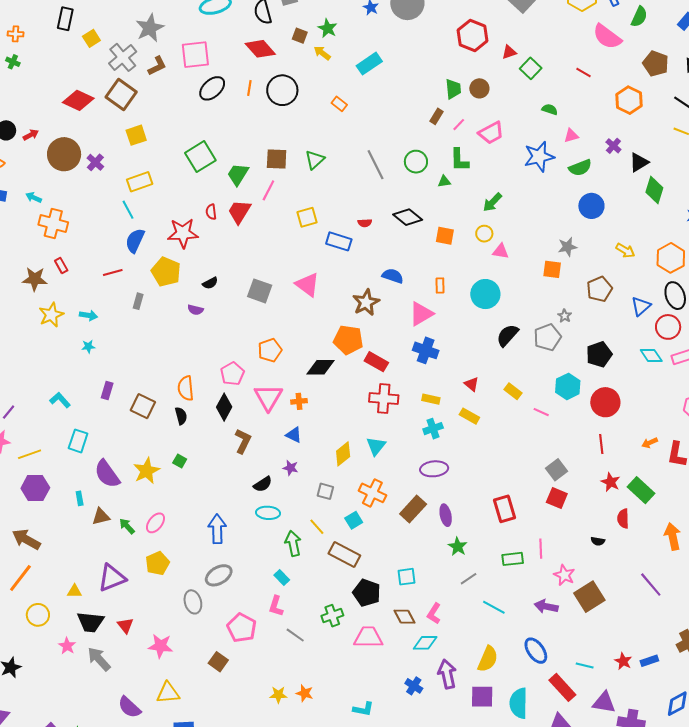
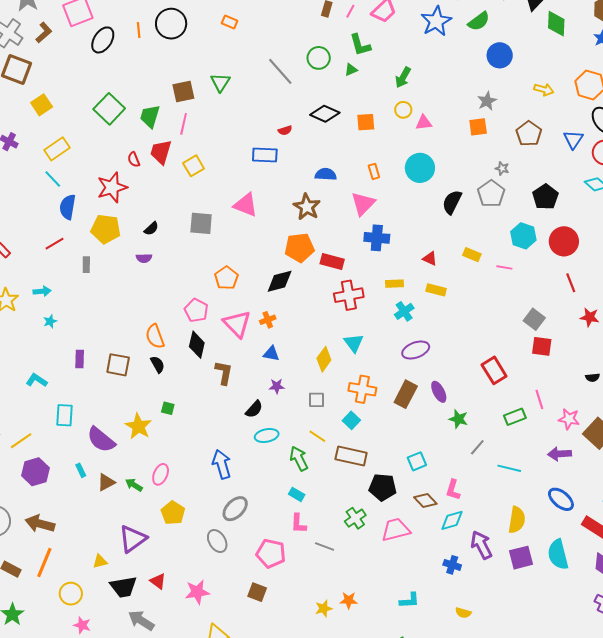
yellow square: (307, 217) -> (194, 166), moved
pink star: (67, 646) -> (82, 625), moved

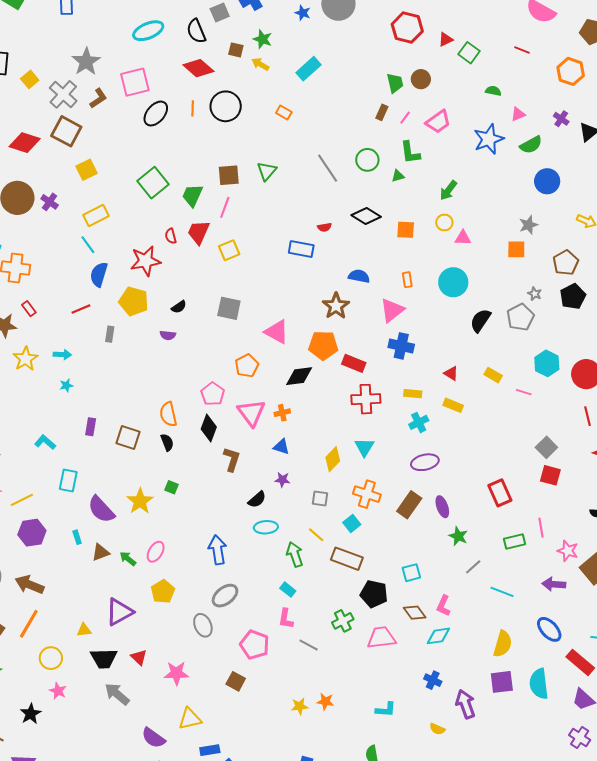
black pentagon: (545, 197) -> (573, 297), moved
pink triangle: (246, 205) -> (277, 332), moved
purple arrow: (481, 545) -> (466, 704), moved

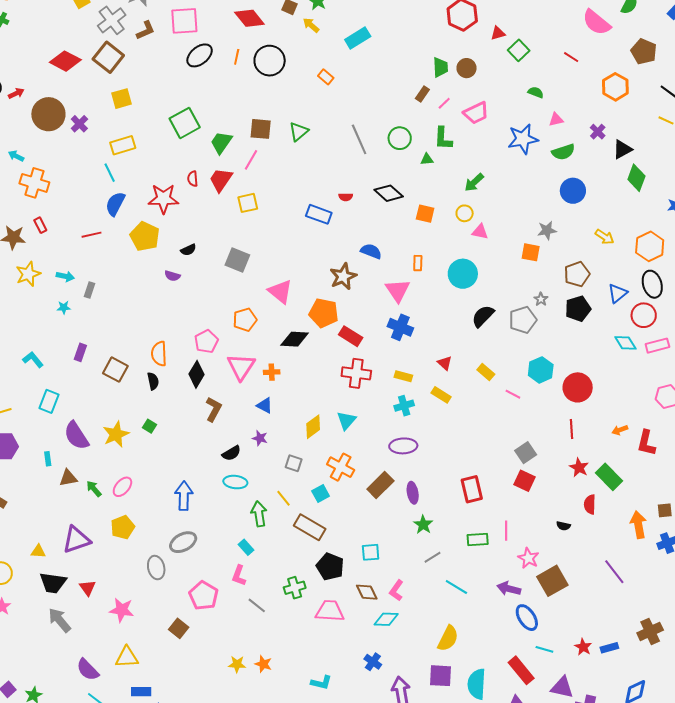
pink triangle: (392, 310) -> (398, 290), turned -36
gray rectangle: (110, 334) -> (90, 290), moved
blue ellipse: (549, 629) -> (527, 618), moved

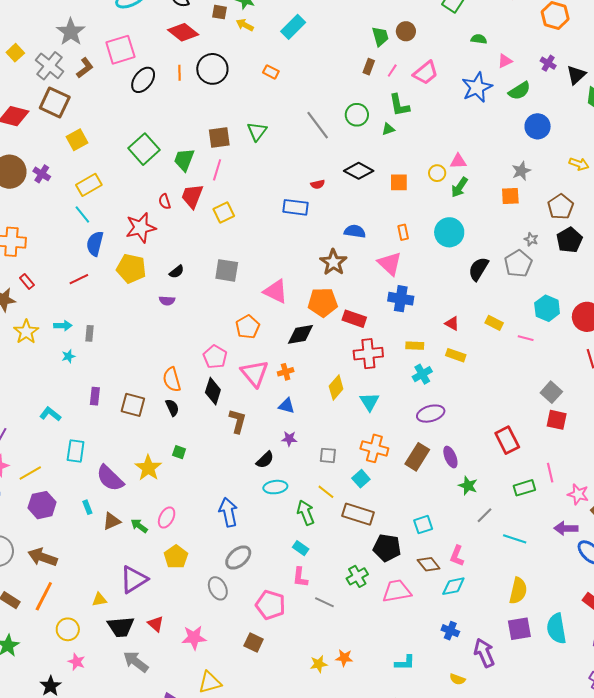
green arrow: (474, 182) -> (459, 187), moved
pink triangle: (480, 232) -> (458, 161), moved
yellow diamond: (313, 427) -> (336, 388), moved

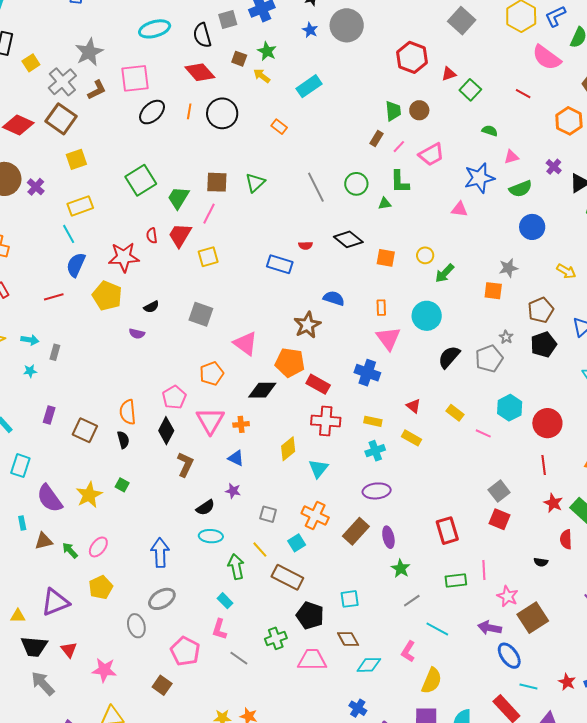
pink triangle: (458, 161) -> (459, 209), moved
pink triangle: (390, 263) -> (388, 338), moved
pink L-shape: (457, 556) -> (408, 651), moved

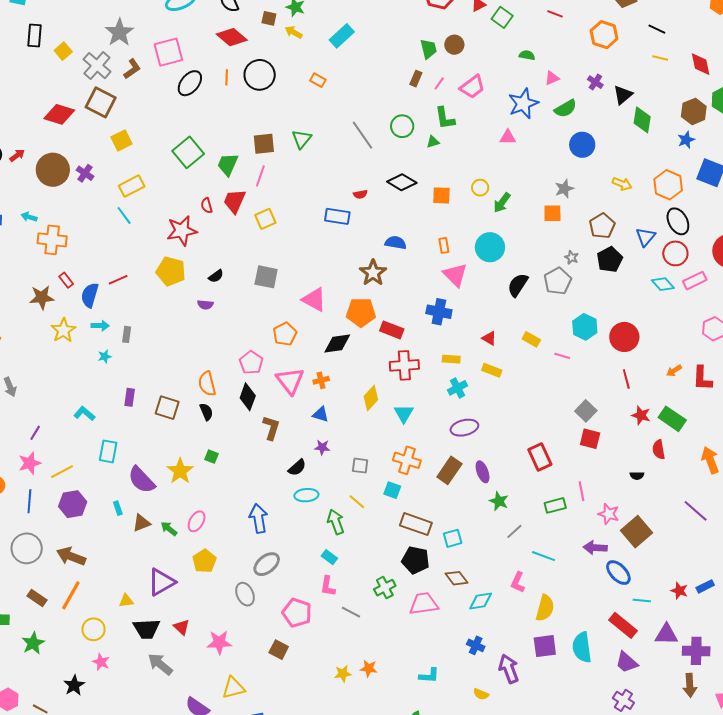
blue semicircle: (76, 265) -> (90, 295), moved
cyan square: (297, 543) -> (392, 490), turned -30
brown rectangle: (287, 577) -> (416, 524), moved

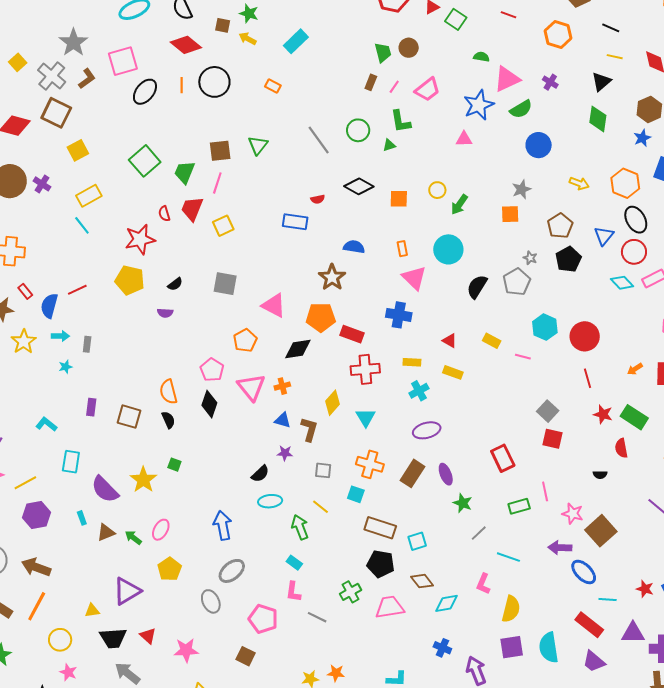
pink triangle: (552, 78) -> (507, 79), size x1.8
black triangle: (623, 95) -> (601, 82), moved
brown L-shape: (271, 428) -> (309, 429), moved

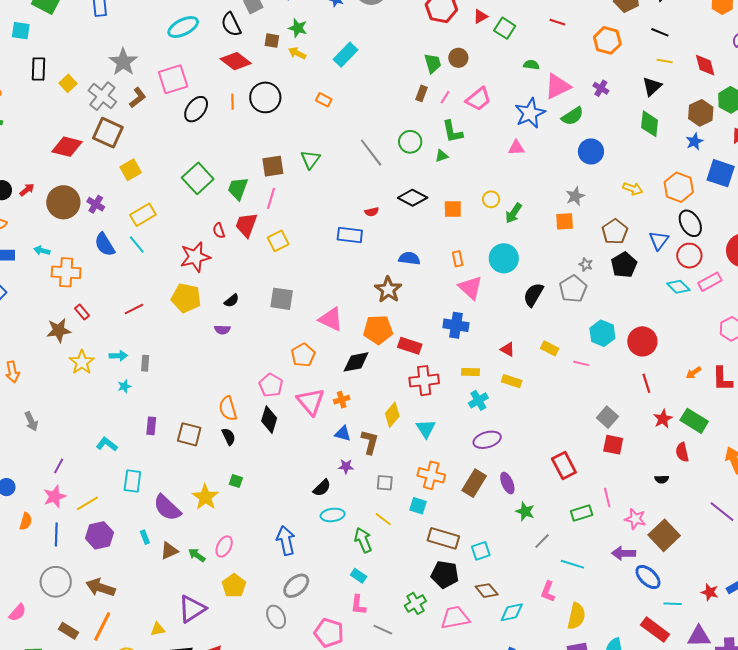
blue semicircle: (49, 306) -> (105, 245), moved, turned -45
red star: (603, 414) -> (663, 419), turned 30

